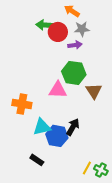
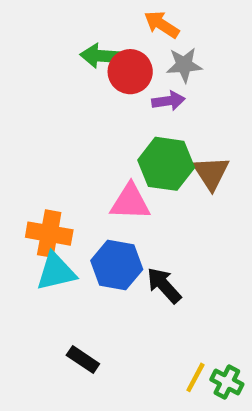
brown triangle: (94, 91) -> (211, 173), moved
cyan triangle: (42, 127) -> (56, 272), moved
black arrow: (73, 127) -> (164, 285), turned -72
blue hexagon: (57, 136) -> (117, 265), moved

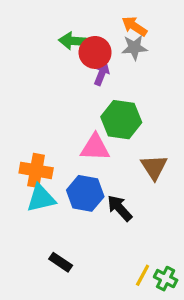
orange arrow: (162, 24) -> (134, 26), moved
purple arrow: (168, 101) -> (102, 74), moved, turned -60
brown triangle: (211, 173) -> (154, 167), moved

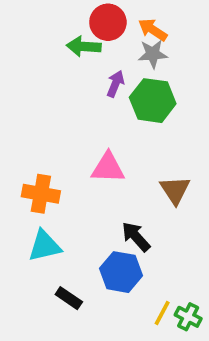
red circle: (95, 52) -> (108, 22), moved
green hexagon: (121, 120) -> (153, 101), moved
blue hexagon: (85, 193) -> (121, 272), moved
cyan triangle: (41, 198) -> (45, 246), moved

